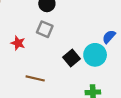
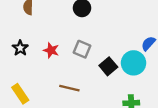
gray square: (45, 29) -> (82, 49), moved

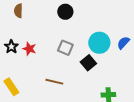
red star: (51, 50) -> (29, 49), moved
cyan circle: (134, 63) -> (99, 43), moved

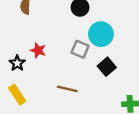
cyan circle: (99, 43) -> (101, 34), moved
black star: (11, 47) -> (17, 63), moved

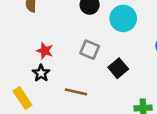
cyan circle: (101, 34) -> (123, 18), moved
black star: (17, 63) -> (41, 73), moved

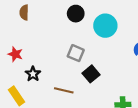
red star: (45, 51) -> (15, 54), moved
black square: (118, 68) -> (91, 74), moved

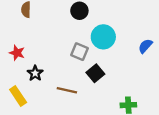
cyan circle: (105, 26) -> (103, 37), moved

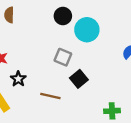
cyan circle: (103, 37) -> (87, 30), moved

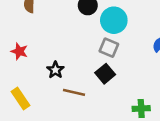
gray square: (63, 57) -> (109, 48), moved
black star: (18, 79) -> (55, 70), moved

